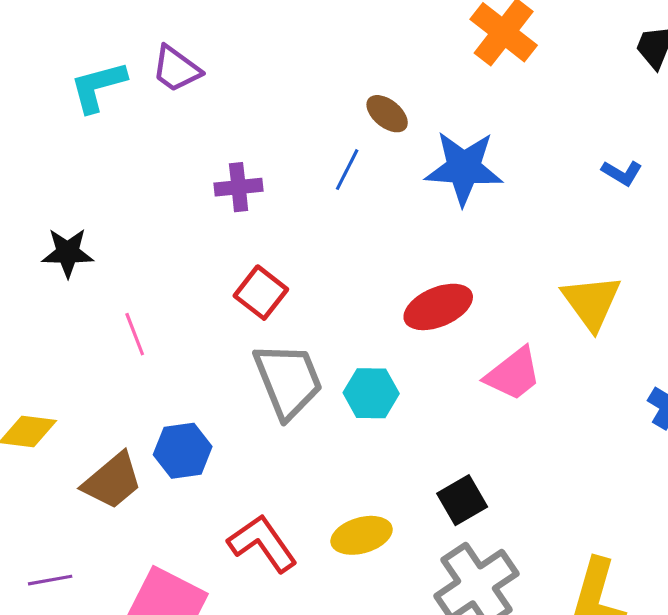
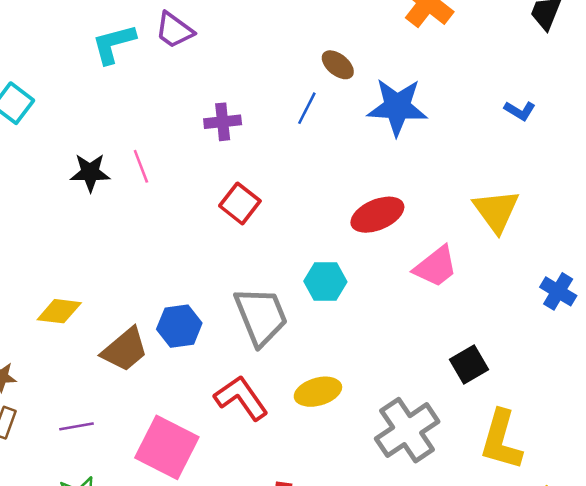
pink line: (135, 334) -> (141, 166), moved
gray trapezoid: (288, 380) -> (261, 316), moved
black square: (462, 500) -> (469, 364), moved

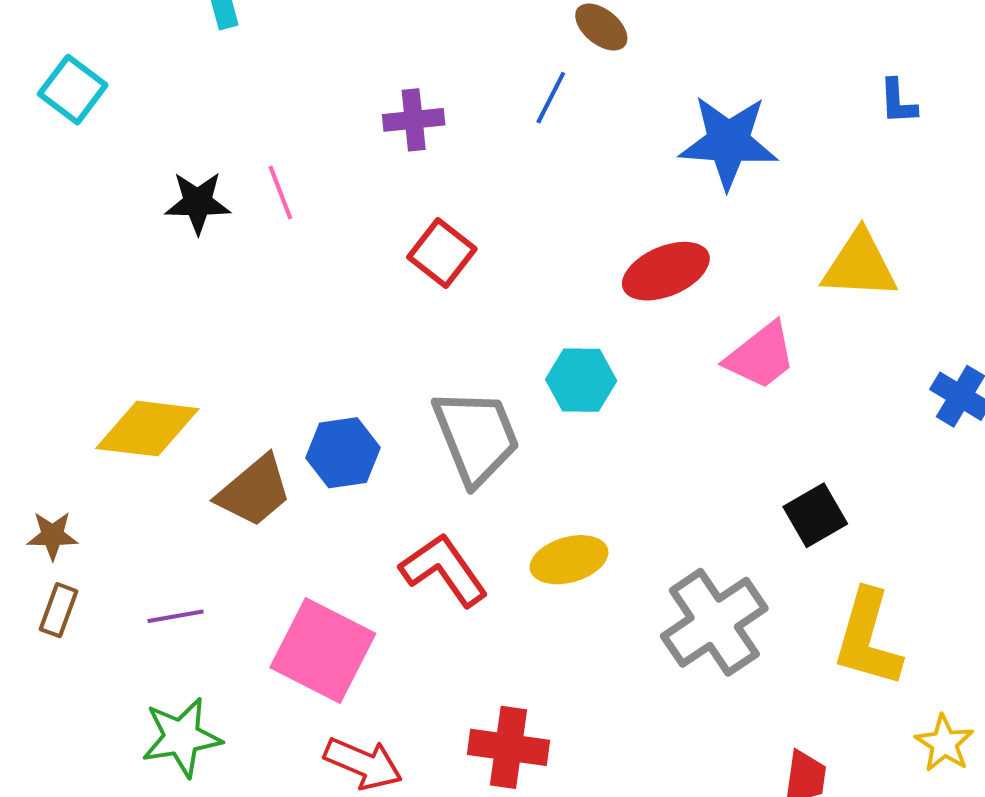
blue star: (397, 107) -> (728, 142), moved
blue L-shape: (520, 111) -> (898, 102), turned 56
yellow triangle: (496, 211) -> (860, 265), turned -51
yellow diamond: (59, 311) -> (147, 429), size x1.4

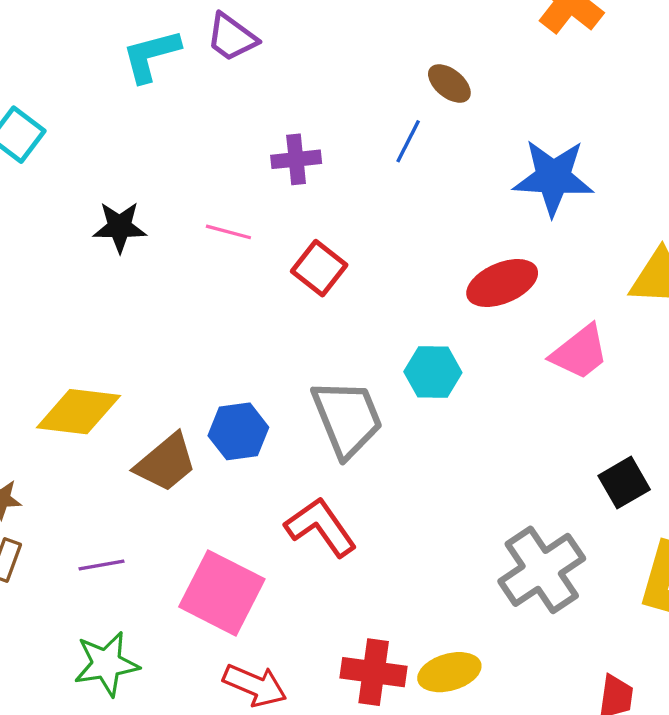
pink line: (280, 192) -> (228, 232), moved, turned -54
yellow ellipse: (569, 560) -> (449, 672), moved

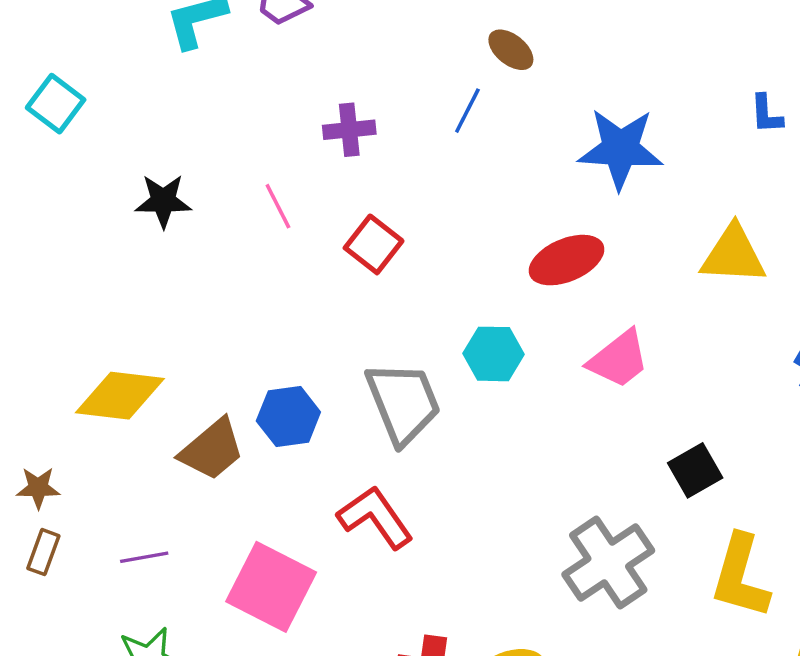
pink line: (228, 232) -> (278, 206), turned 48
pink trapezoid: (580, 352) -> (619, 359), moved

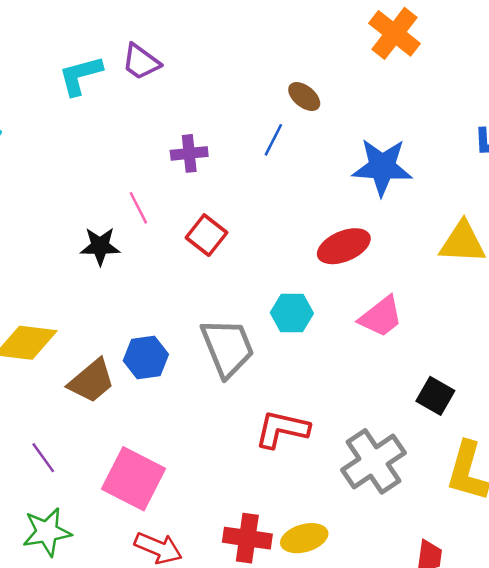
black star: (163, 201) -> (100, 246), moved
black square: (695, 470) -> (435, 396), turned -30
red L-shape: (375, 517) -> (282, 429), moved, turned -42
purple line: (144, 557) -> (43, 458), turned 64

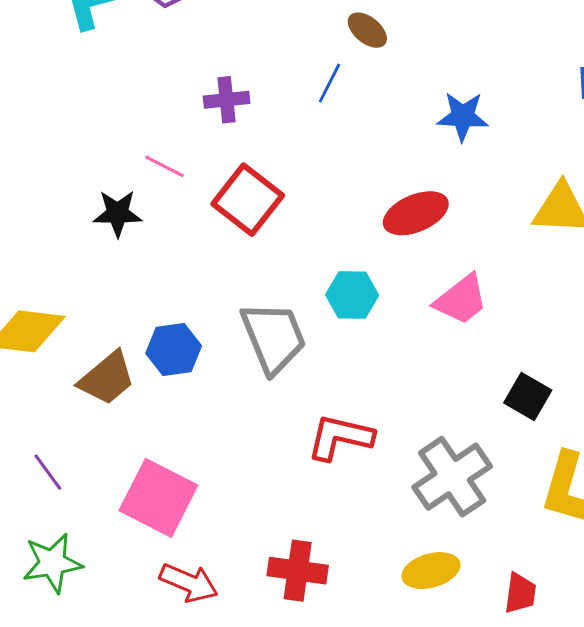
blue star: (382, 167) -> (463, 116), size x0.7
pink line: (138, 208) -> (164, 166), turned -36
red square: (206, 235) -> (248, 200), size x1.4
yellow ellipse: (304, 538) -> (431, 571), moved

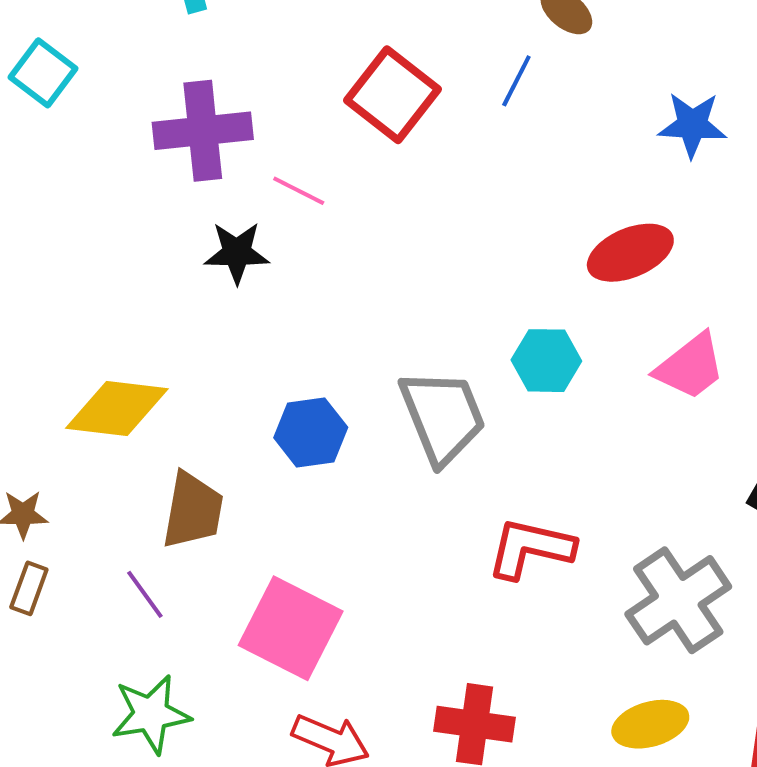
purple cross: (227, 100) -> (203, 131), moved, size x1.6
red square: (248, 200) -> (393, 95), moved
brown trapezoid: (107, 378) -> (193, 510), moved, turned -40

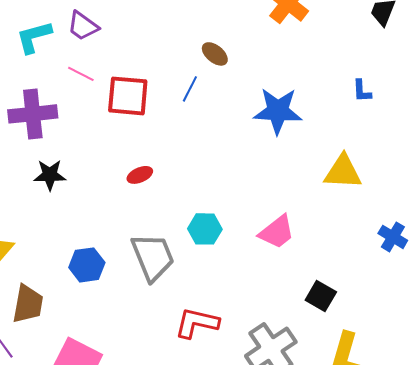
red square: (393, 95) -> (128, 96), turned -33
blue star: (692, 125) -> (278, 111), size x1.4
pink line: (299, 191) -> (81, 74), moved
red ellipse: (630, 253) -> (140, 175), moved, size x0.6

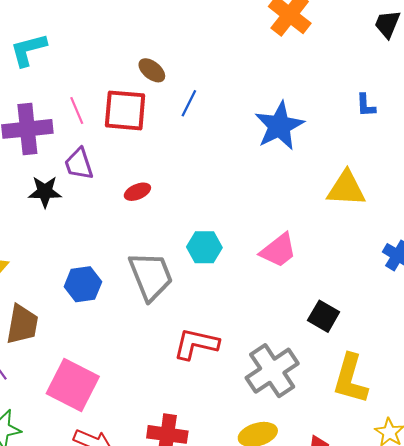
purple trapezoid: (83, 26) -> (79, 164), moved, turned 36
brown ellipse: (215, 54) -> (152, 70), moved
pink line: (81, 74) -> (77, 110), moved, turned 40
blue star: (278, 111) -> (279, 126), turned -30

